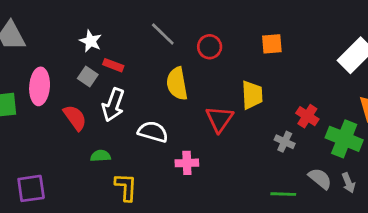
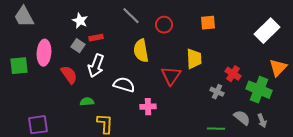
red rectangle: (113, 65) -> (96, 38), turned -32

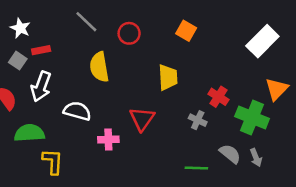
orange square: (208, 23) -> (186, 31), turned 35
red triangle: (171, 76) -> (142, 119), moved
green semicircle: (87, 102) -> (29, 133), size x1.6

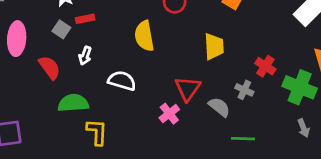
white arrow: (41, 86) -> (85, 56), size x0.6
pink cross: (108, 140) -> (169, 114), moved, turned -36
gray semicircle: (230, 154) -> (219, 107), moved

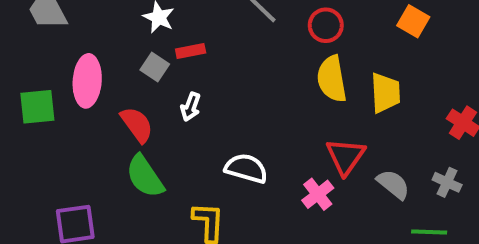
yellow semicircle: (144, 36) -> (332, 79), moved
white semicircle: (122, 81) -> (246, 168), moved
gray cross: (244, 90) -> (447, 182), moved
green semicircle: (73, 103) -> (145, 176), moved, turned -120

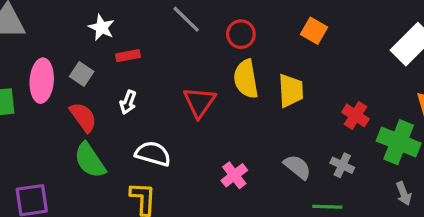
gray square: (155, 67) -> (82, 74), moved
red triangle: (346, 156) -> (199, 102), moved
white semicircle: (246, 168) -> (153, 154), moved

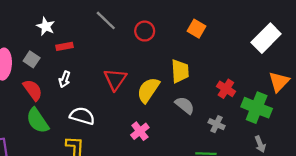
yellow semicircle: (246, 79) -> (148, 90), moved, turned 44
gray semicircle: (297, 167) -> (185, 105), moved

